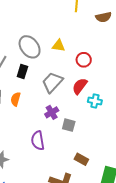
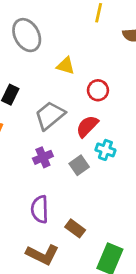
gray ellipse: (30, 47) -> (27, 35), moved
gray square: (69, 125) -> (79, 165), moved, turned 32
purple semicircle: (38, 141) -> (40, 209), moved

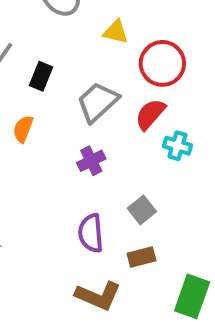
red circle: (98, 90) -> (162, 63), size x1.5
gray square: (79, 165) -> (142, 210), moved
brown rectangle: (75, 228) -> (141, 257), turned -48

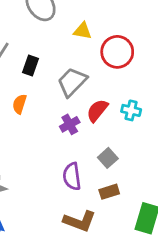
red semicircle: (150, 114) -> (97, 110), moved

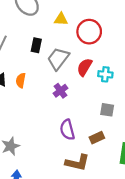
black rectangle: (30, 66) -> (36, 45), moved
red semicircle: (97, 110) -> (85, 67), moved
gray square: (108, 158) -> (107, 110), moved, turned -32

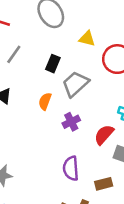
red semicircle: (85, 67) -> (104, 135), moved
orange semicircle: (21, 80) -> (45, 101), moved

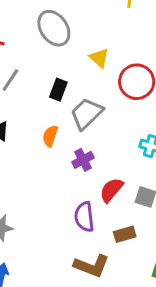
yellow triangle: (87, 39) -> (99, 58), turned 30
red semicircle: (104, 135) -> (111, 190), moved

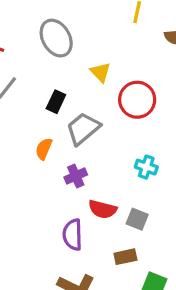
red semicircle: (111, 190) -> (103, 209), turned -120
brown rectangle: (125, 234) -> (125, 257), moved

